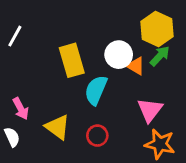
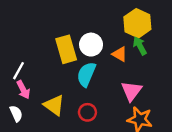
white line: (15, 36) -> (19, 71), moved
white circle: (119, 55) -> (91, 45), moved
green arrow: (160, 56) -> (140, 46), turned -72

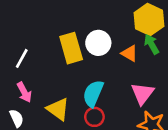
white line: (19, 71) -> (22, 58), moved
cyan semicircle: (86, 74) -> (93, 94), moved

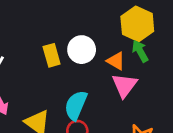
yellow rectangle: (71, 48) -> (52, 55), size x0.7
pink triangle: (142, 94) -> (124, 85), moved

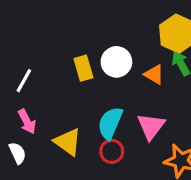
pink triangle: (124, 85) -> (151, 126), moved

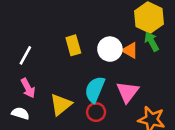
white circle: (116, 62) -> (110, 49), moved
yellow triangle: (68, 142) -> (61, 105), turned 45
white semicircle: (18, 153) -> (20, 113), turned -48

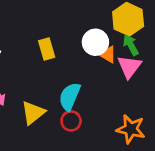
white circle: (110, 49) -> (95, 42), moved
pink triangle: (128, 92) -> (129, 67), moved

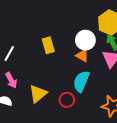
orange triangle: (108, 54) -> (82, 56), moved
cyan semicircle: (70, 97) -> (81, 81), moved

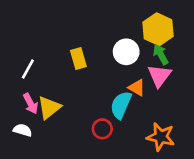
orange triangle: (82, 56) -> (137, 88), moved
yellow triangle: (38, 94) -> (49, 108), moved

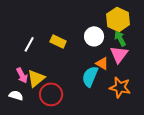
yellow rectangle: (78, 58) -> (58, 41), turned -49
white line: (28, 69) -> (29, 44), moved
red circle: (102, 129) -> (51, 94), moved, size x1.5
orange star: (161, 137) -> (120, 87), moved

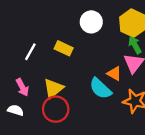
white circle: (94, 36) -> (91, 22), moved
cyan semicircle: (90, 76) -> (100, 88), turned -70
yellow triangle: (36, 78) -> (53, 88), moved

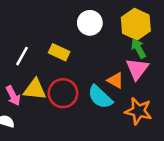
yellow triangle: (53, 88) -> (35, 89), moved, turned 45
red circle: (56, 109) -> (63, 93), moved

